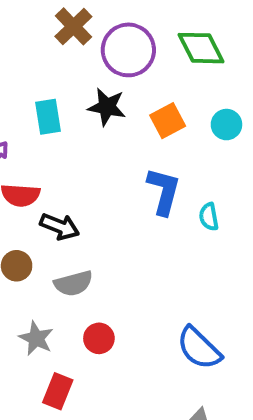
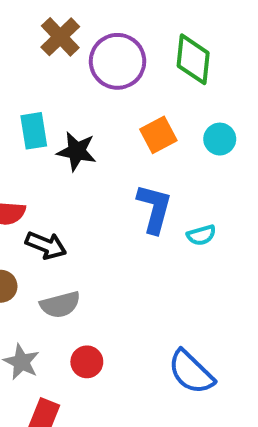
green diamond: (201, 48) -> (193, 59), turned 33
black star: (107, 107) -> (77, 151), moved
cyan semicircle: (209, 217) -> (201, 235), turned -96

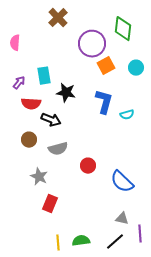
purple circle: (118, 61) -> (92, 44), moved
cyan rectangle: (34, 131) -> (44, 76), moved
black star: (77, 151) -> (66, 93), moved
red circle: (87, 362) -> (88, 166), moved

